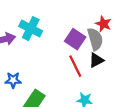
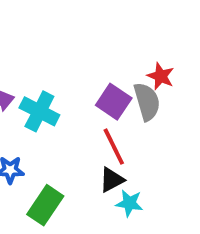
cyan cross: (31, 29) -> (39, 111), moved
black triangle: (96, 60) -> (112, 180), moved

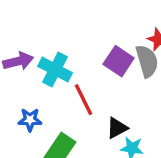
red line: (114, 147) -> (83, 100), moved

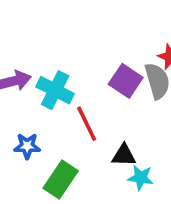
black triangle: (117, 128) -> (124, 155), turned 30

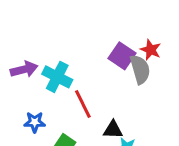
purple square: (126, 81) -> (122, 56), moved

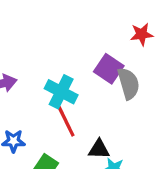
red star: (151, 50) -> (142, 34), moved, turned -30
cyan cross: (57, 77) -> (61, 92), moved

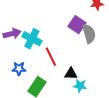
cyan cross: (61, 92) -> (32, 39), moved

